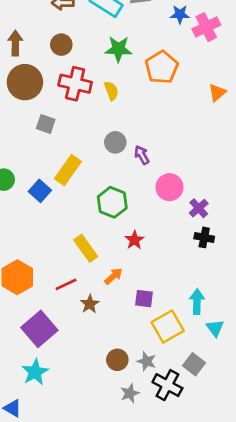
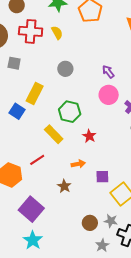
purple arrow: (142, 155) -> (108, 72), moved
yellow rectangle: (86, 248) -> (54, 134), moved
orange arrow: (113, 276) -> (78, 164), turned 40
red line: (66, 284) -> (37, 160), moved

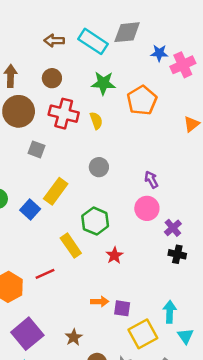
orange arrow: (78, 164) -> (100, 301), moved
brown star: (64, 186) -> (74, 337), moved

